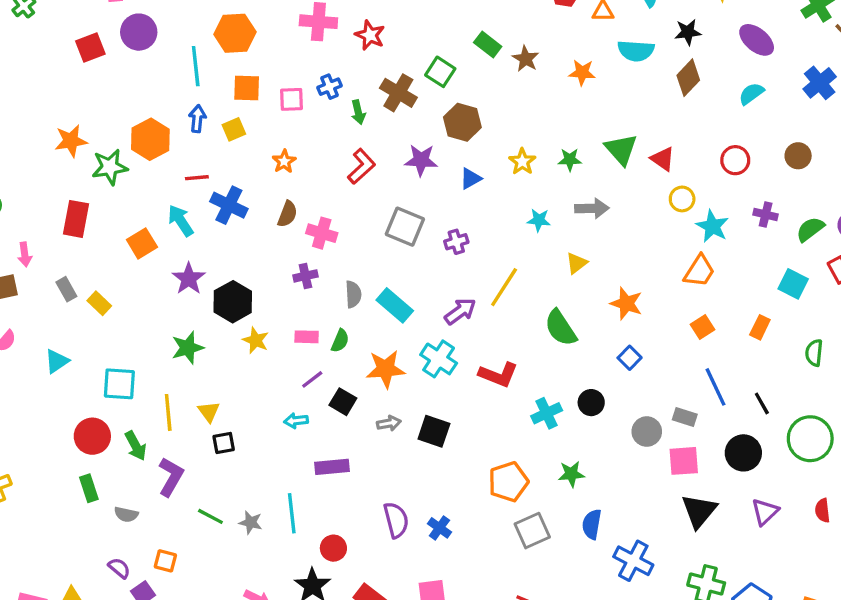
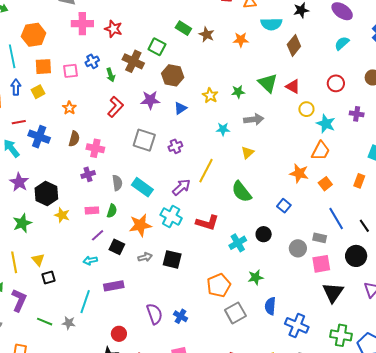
brown diamond: (688, 78) -> (294, 45), moved
orange star: (626, 303) -> (299, 173), moved
cyan line: (292, 513) -> (85, 302), moved, turned 30

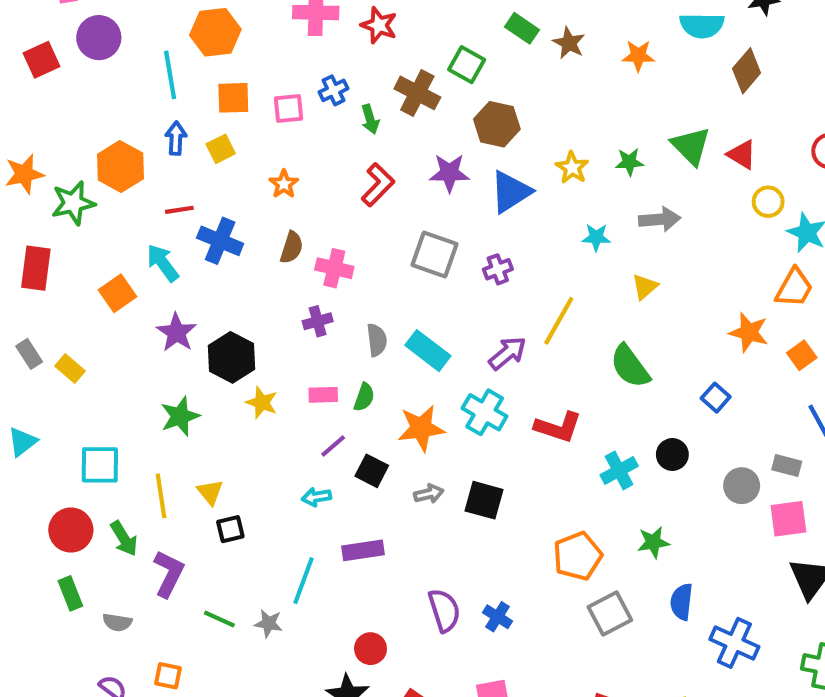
blue triangle: (180, 108) -> (511, 192), size x1.6

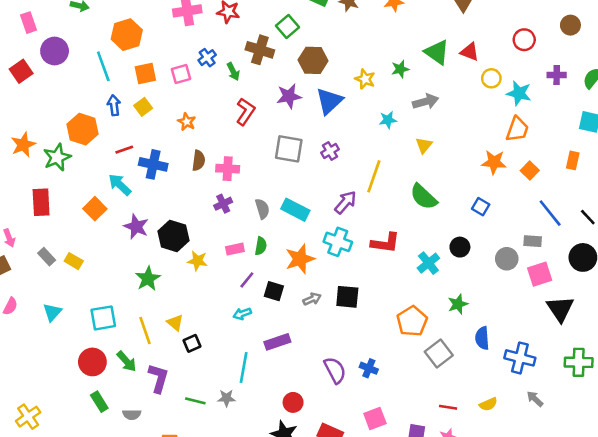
green square: (467, 65) -> (287, 27), turned 30

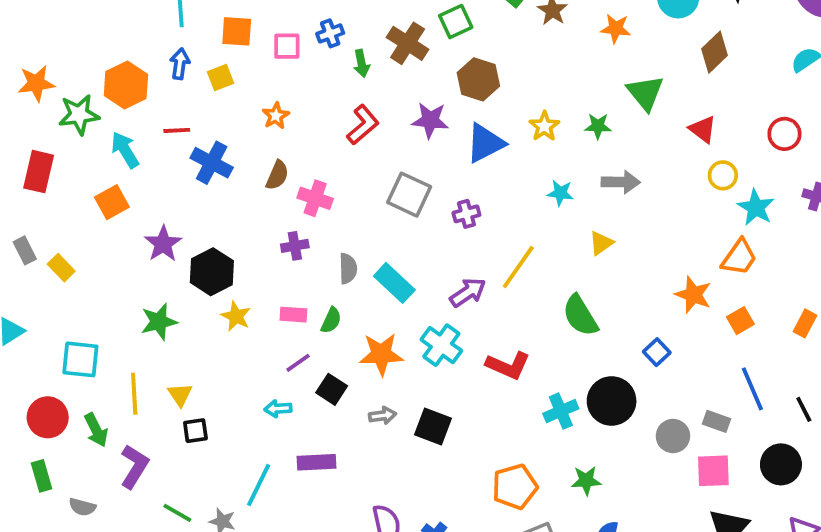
green triangle: (437, 52) -> (645, 93), moved
cyan arrow: (120, 185) -> (125, 150), moved
black circle: (460, 247) -> (612, 401), size x1.6

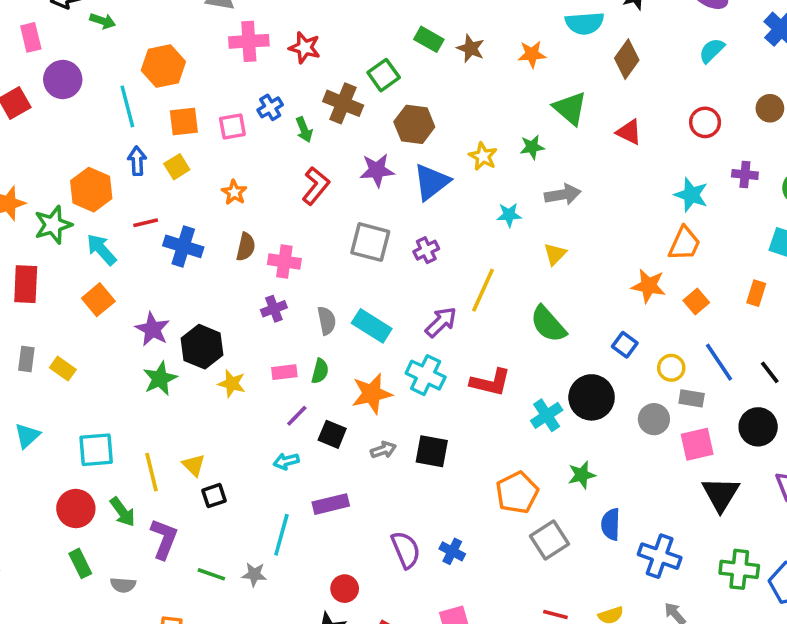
yellow circle: (723, 175) -> (671, 368), moved
gray rectangle: (25, 250) -> (26, 359), turned 45
green star: (159, 322) -> (160, 379), moved

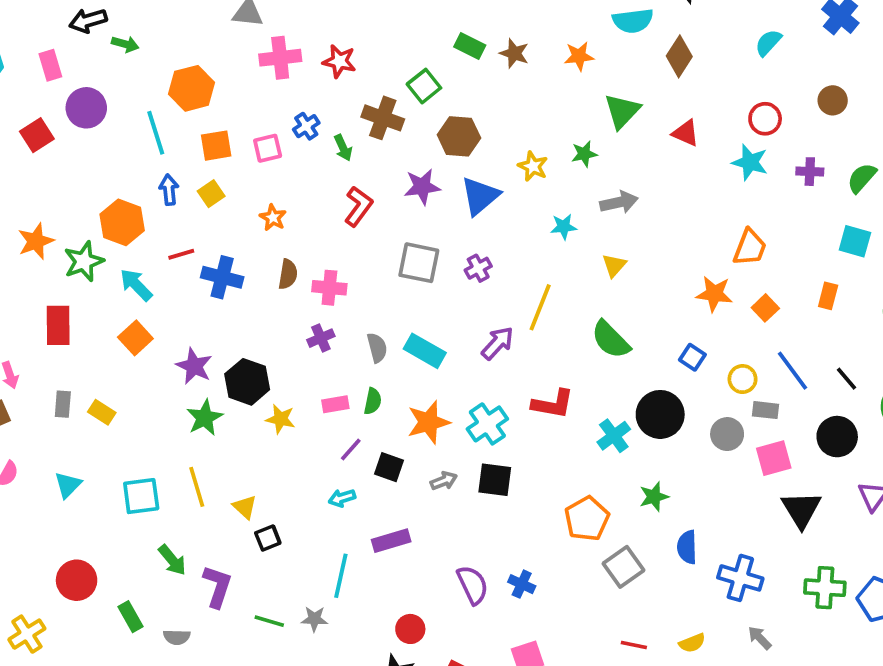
green triangle: (570, 108) -> (622, 111), turned 36
cyan star: (691, 195) -> (750, 162), moved
cyan cross: (426, 375) -> (487, 424), moved, turned 33
yellow line: (151, 472) -> (197, 487), moved
red circle: (76, 508) -> (77, 580), moved

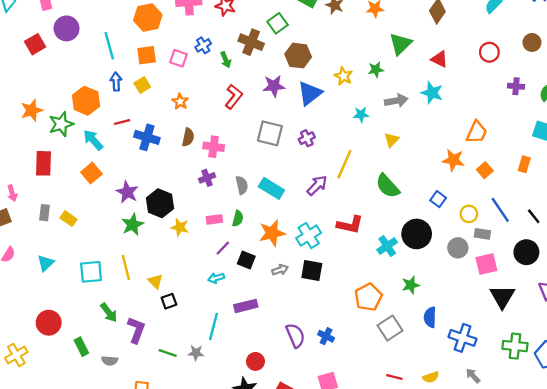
orange hexagon: (192, 88) -> (148, 18), moved
pink square: (268, 148) -> (179, 58), turned 30
cyan star: (750, 162) -> (432, 93), moved

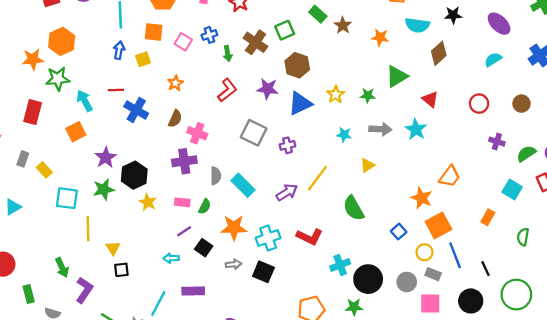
orange hexagon: (86, 101) -> (62, 41), moved
orange square: (485, 170) -> (438, 225), moved, size x1.6
purple cross: (207, 178) -> (184, 161), size x1.5
black circle: (417, 234) -> (368, 279), moved
cyan square: (91, 272) -> (67, 198), moved

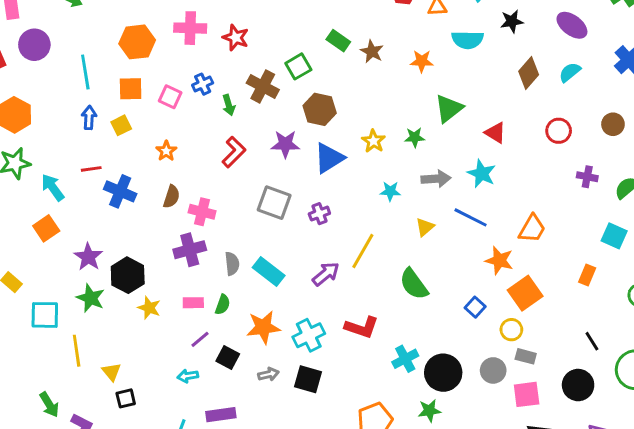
brown diamond: (439, 53) -> (529, 73), moved
green star: (104, 189) -> (91, 298), turned -30
blue line: (455, 255) -> (471, 217), moved, turned -35

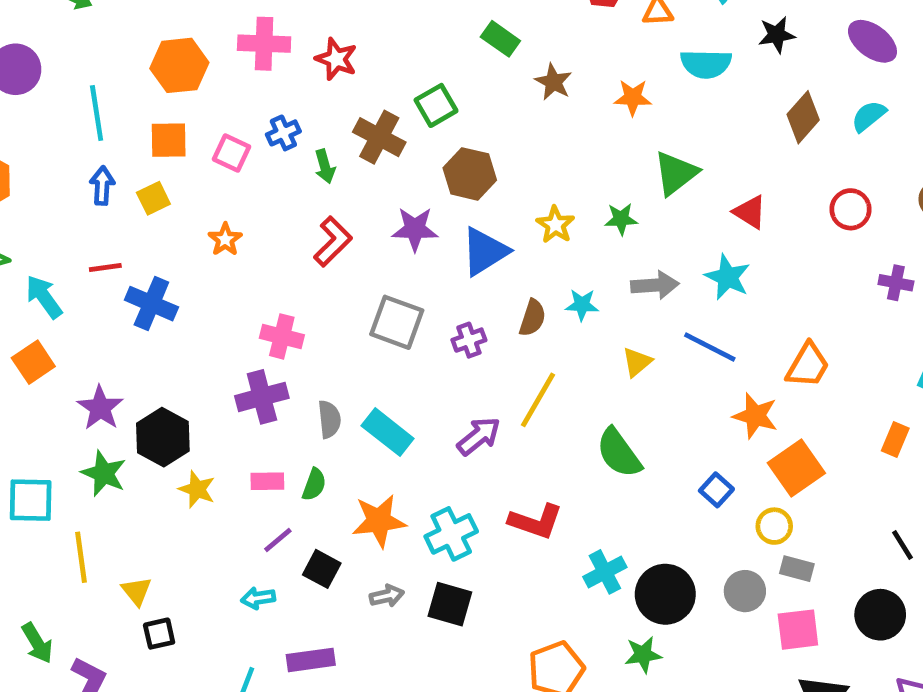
green rectangle: (338, 41) -> (500, 39), moved
brown semicircle: (171, 197) -> (533, 318), moved

